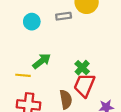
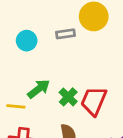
green cross: (82, 68) -> (68, 97), moved
red trapezoid: (84, 85) -> (94, 101), moved

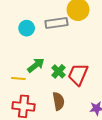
gray rectangle: (66, 34) -> (56, 23), size x1.5

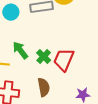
green arrow: (36, 65) -> (20, 50), turned -90

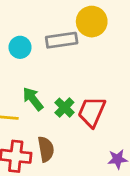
brown semicircle: (44, 87) -> (46, 149), moved

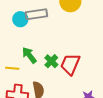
gray rectangle: (62, 40) -> (36, 14), moved

